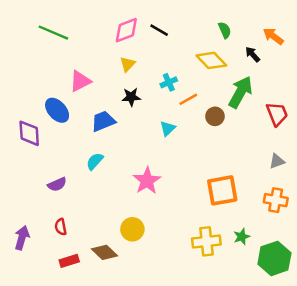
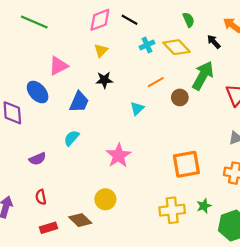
cyan cross: (169, 82) -> (147, 45), moved
blue trapezoid: (103, 121) -> (79, 102), turned 135

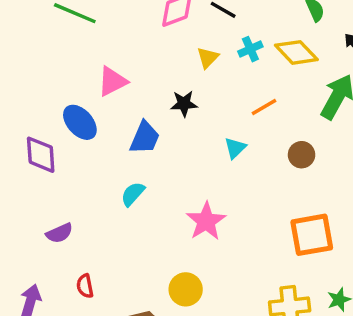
yellow triangle: (101, 50) -> (208, 58), moved
brown circle: (180, 97) -> (302, 155), moved
purple semicircle: (38, 159) -> (59, 233), moved

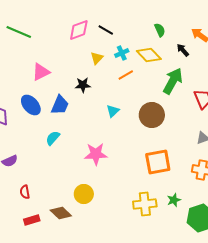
orange line: (264, 107) -> (126, 75), moved
blue ellipse: (80, 122) -> (31, 105), moved
brown circle: (302, 155) -> (152, 115), size x1.6
pink star: (206, 221) -> (96, 154), turned 30

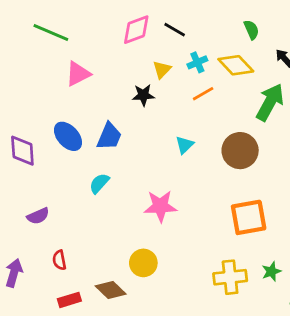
pink triangle: (41, 72) -> (78, 74), moved
black star: (83, 85) -> (143, 95), moved

